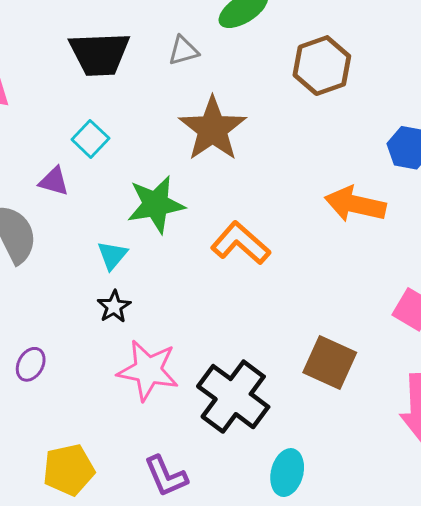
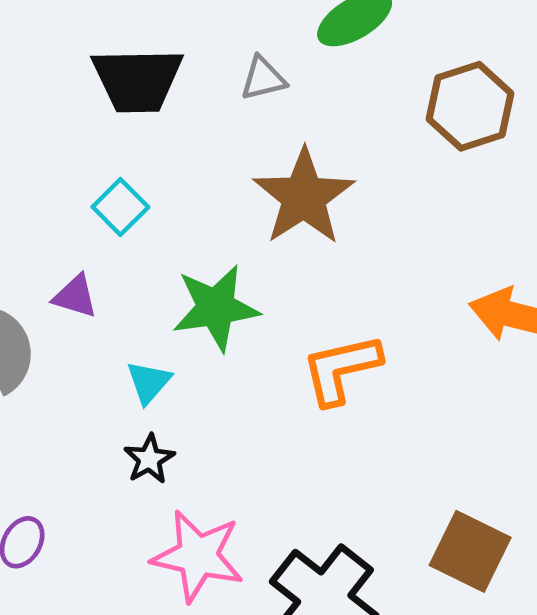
purple triangle: (54, 181) -> (75, 296), moved
orange L-shape: (241, 243) -> (341, 369), turned -56

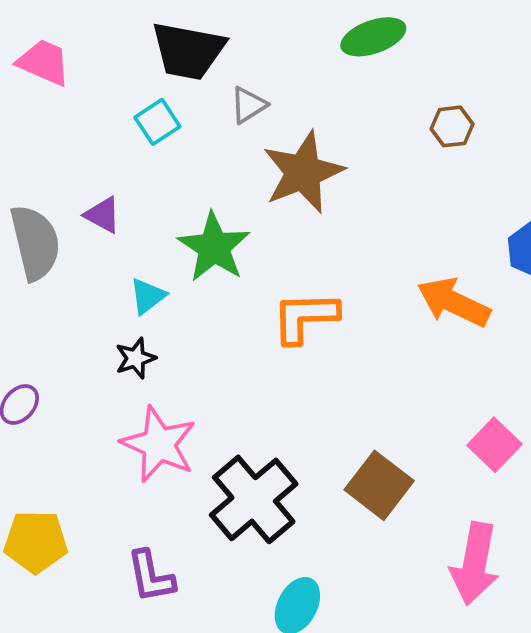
gray triangle: (263, 78) -> (248, 105), moved, turned -30
brown hexagon: (470, 106) -> (452, 126), size x0.6
cyan square: (120, 207) -> (157, 122), moved
green star: (216, 308) -> (214, 247), turned 30

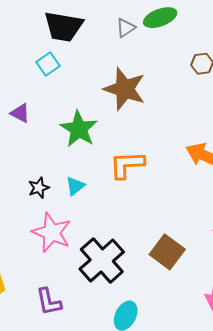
gray triangle: (248, 105) -> (126, 28), moved
brown star: (303, 172) -> (125, 89), turned -30
cyan triangle: (148, 296) -> (75, 186), moved

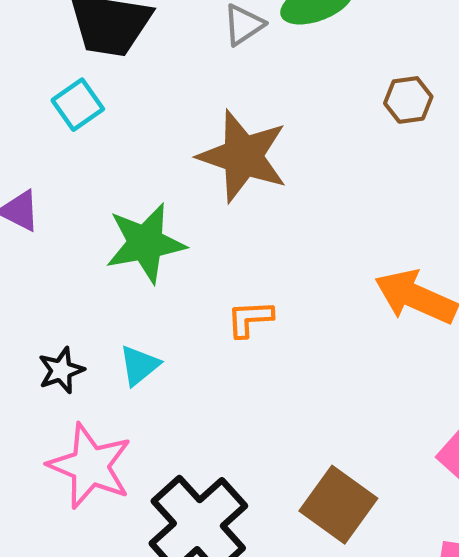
green star: (79, 129) -> (145, 243), turned 30
orange L-shape: (127, 165) -> (250, 319), size x0.6

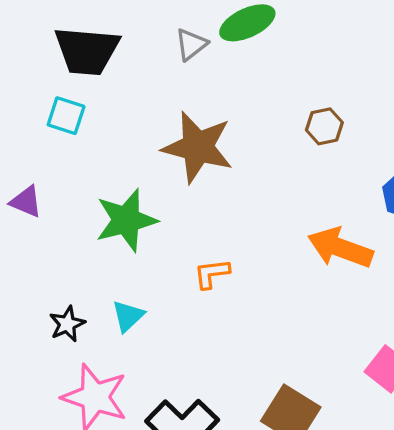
brown hexagon: (408, 100) -> (324, 126), moved
cyan square: (78, 105) -> (66, 116), turned -33

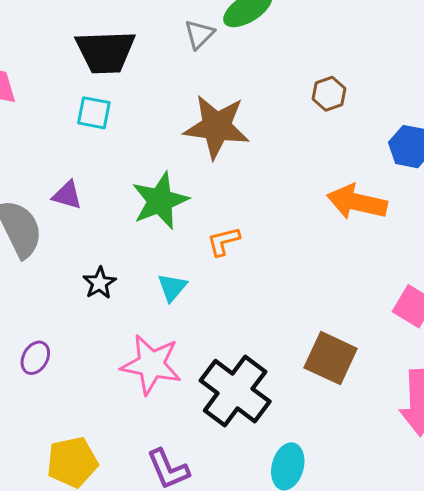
orange L-shape: (212, 274) -> (223, 241), moved
black star: (67, 324) -> (100, 283), moved

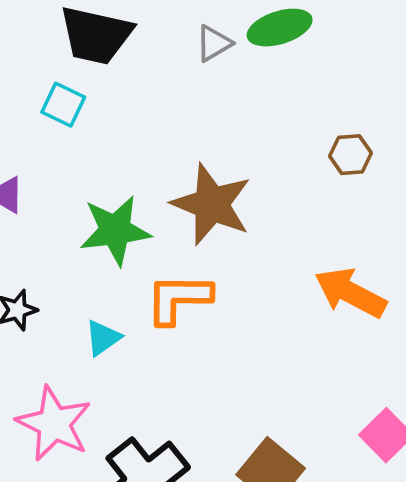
brown star: (217, 127) -> (212, 204), moved
orange L-shape: (223, 241) -> (179, 299), size x1.6

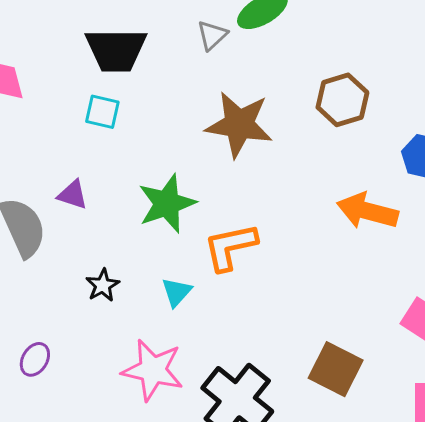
brown hexagon: (350, 155) -> (342, 100), size x1.5
brown star: (212, 204) -> (239, 124), moved

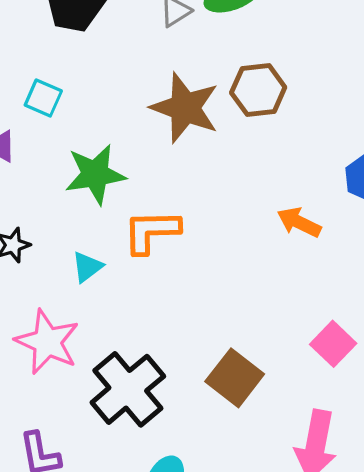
brown hexagon: (342, 100) -> (258, 90), moved
cyan square: (102, 112) -> (43, 98), moved
orange arrow: (367, 211) -> (299, 222), size x0.7

